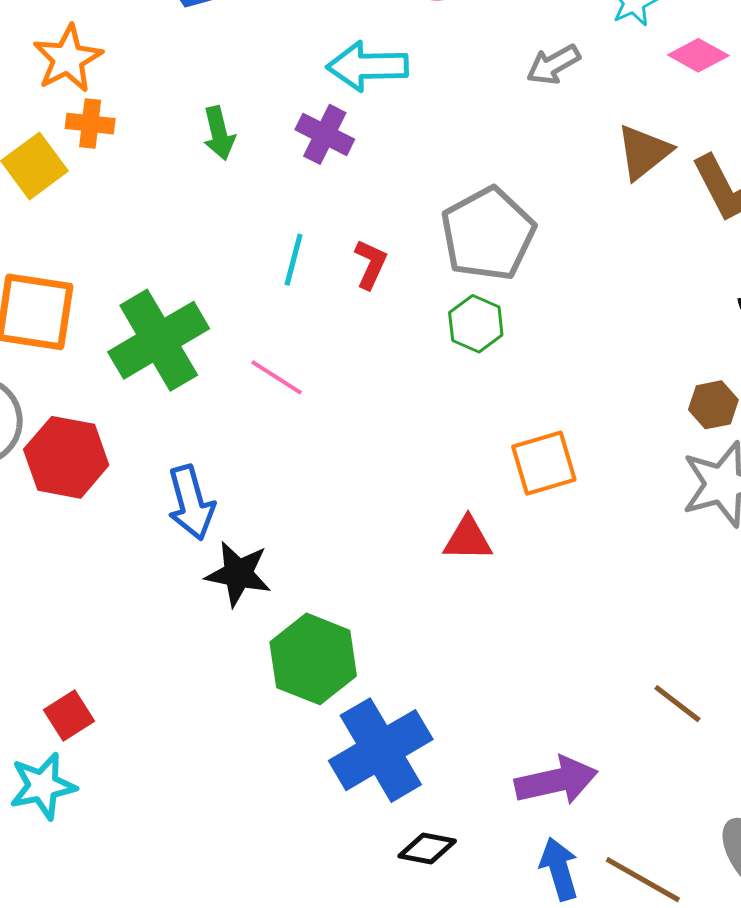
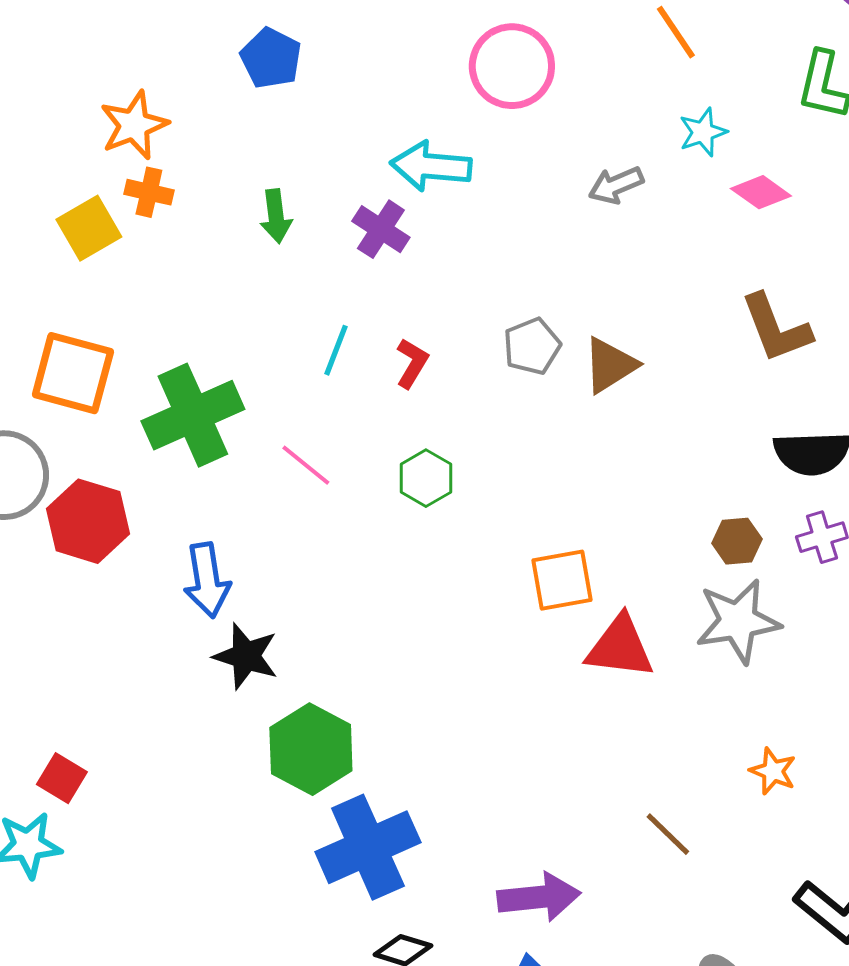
brown triangle: (644, 152) -> (610, 365), moved
gray pentagon: (488, 234) -> (532, 346), size x0.6
green hexagon: (476, 324) -> (426, 478), moved
red triangle: (468, 539) -> (620, 647), moved, size x1.4
red square: (69, 716) -> (62, 778), turned -33

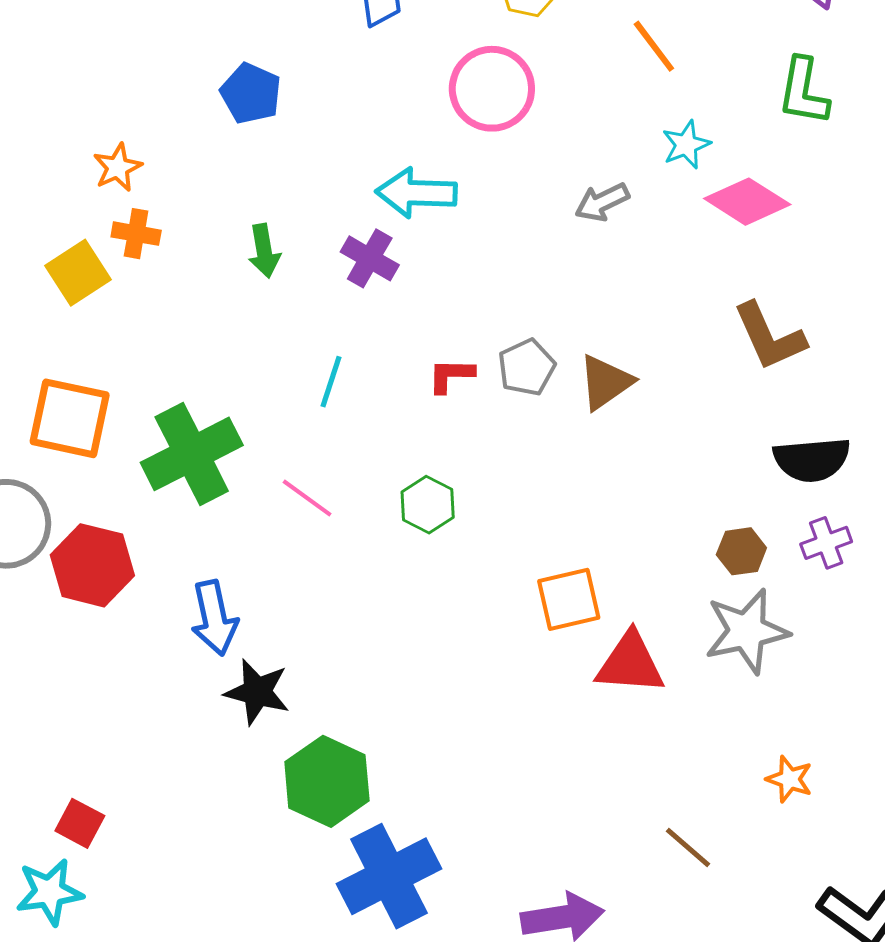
orange star: (134, 125) -> (118, 167), size x0.7
pink diamond: (761, 192) -> (747, 202), size x1.4
red L-shape: (412, 363) -> (451, 375), moved, turned -117

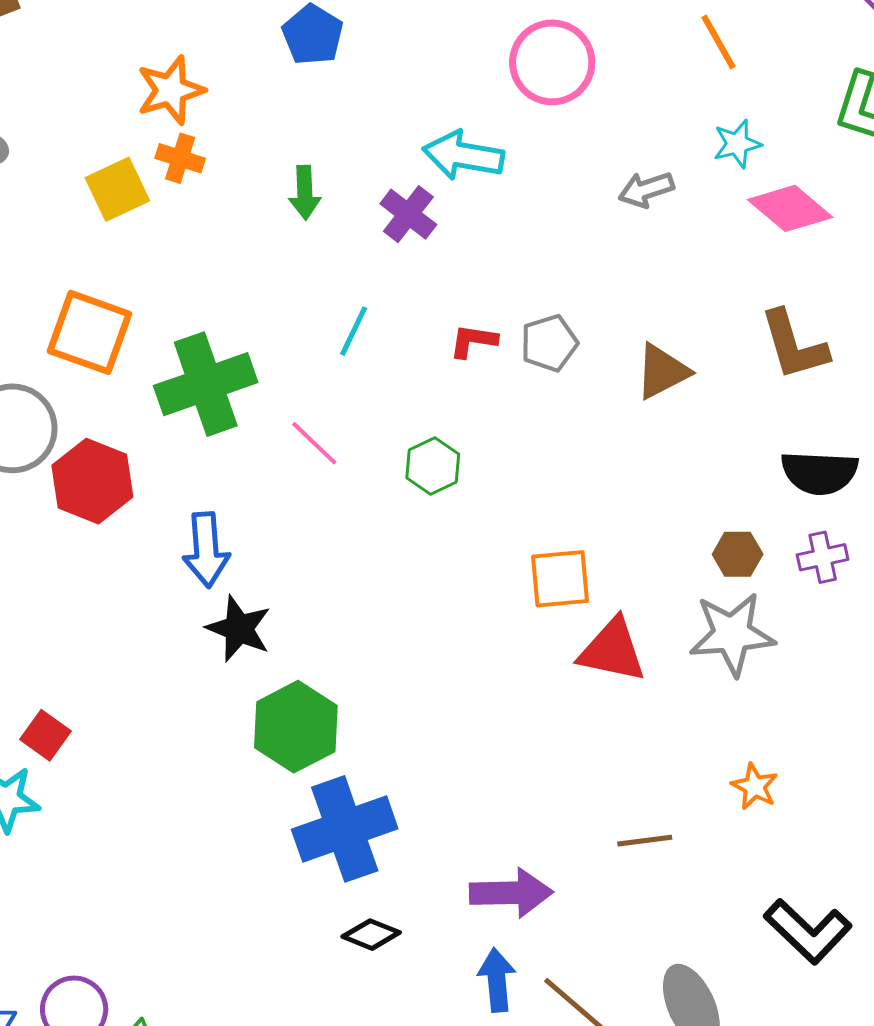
orange star: (118, 167) -> (171, 90), size x1.4
brown triangle: (605, 382) -> (662, 371), moved
brown line: (688, 848) -> (645, 841), turned -56

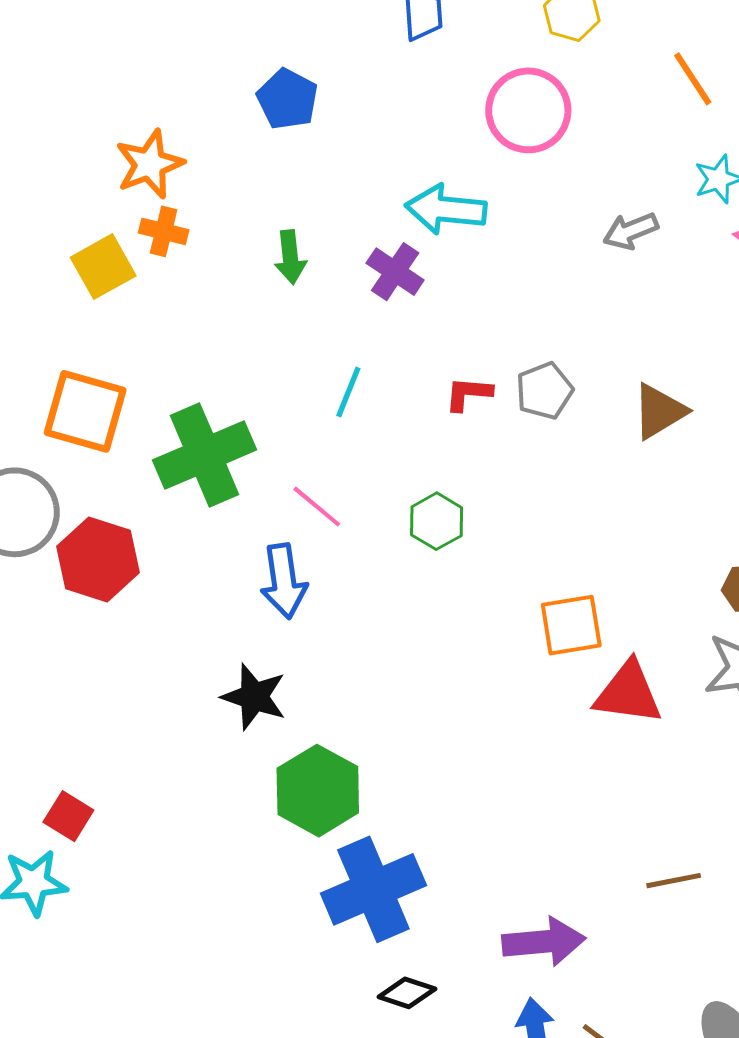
blue arrow: (206, 550) -> (284, 581), moved

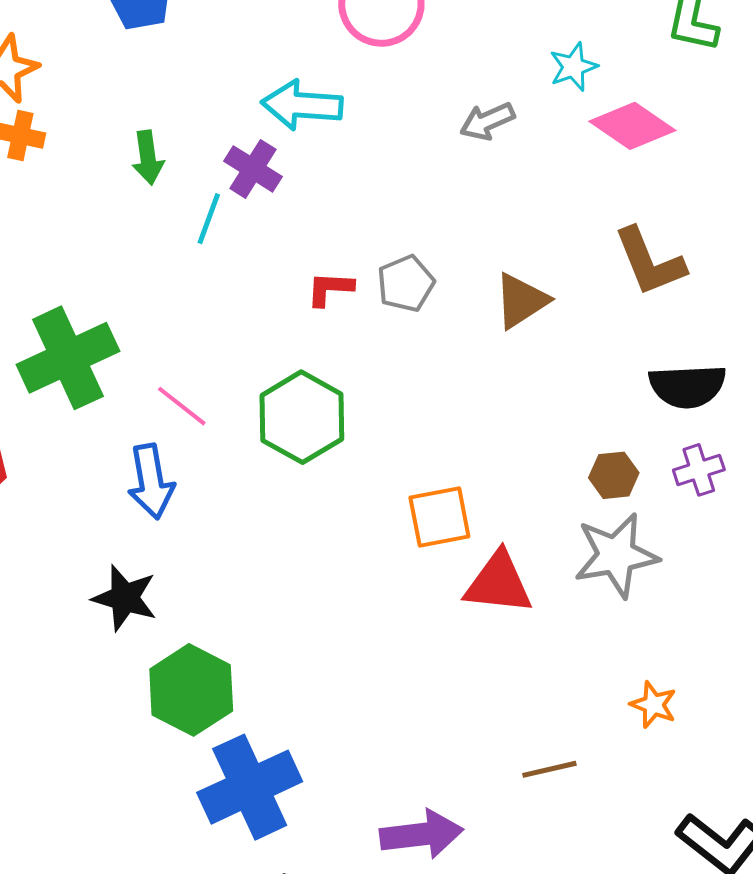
cyan line: (348, 392) -> (209, 219), moved
green hexagon: (437, 521) -> (302, 417), size x1.6

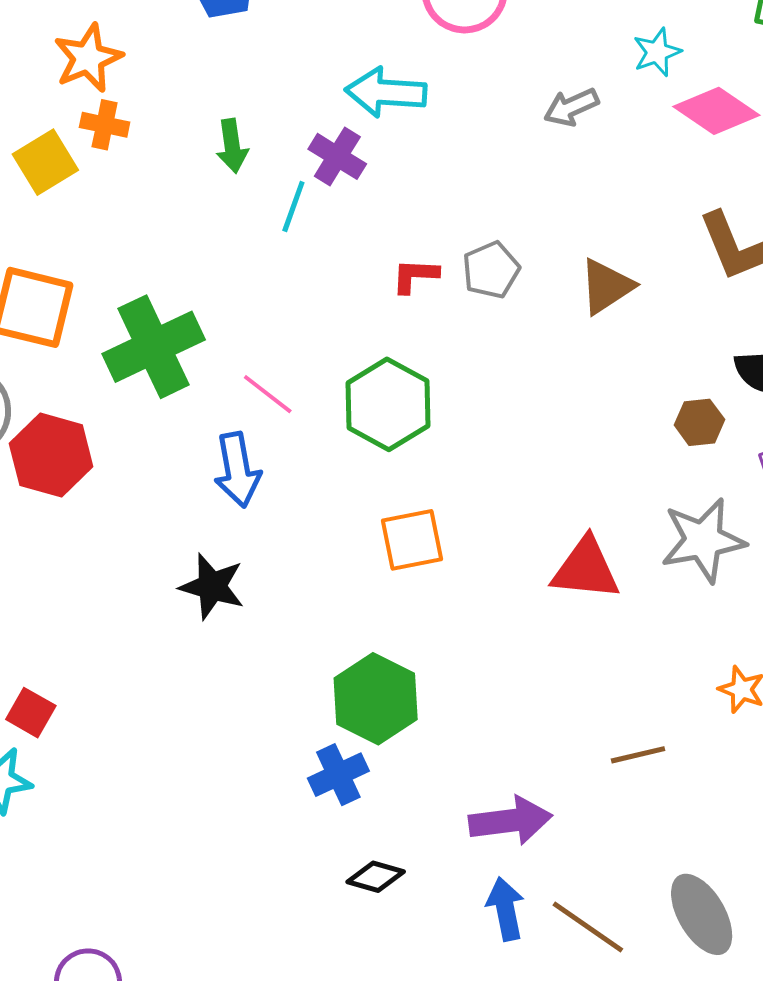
brown hexagon: (614, 475) -> (699, 422), moved
orange square: (439, 517) -> (412, 540), moved
green hexagon: (191, 690) -> (376, 699), moved
blue cross: (250, 787) -> (338, 775), size x0.6

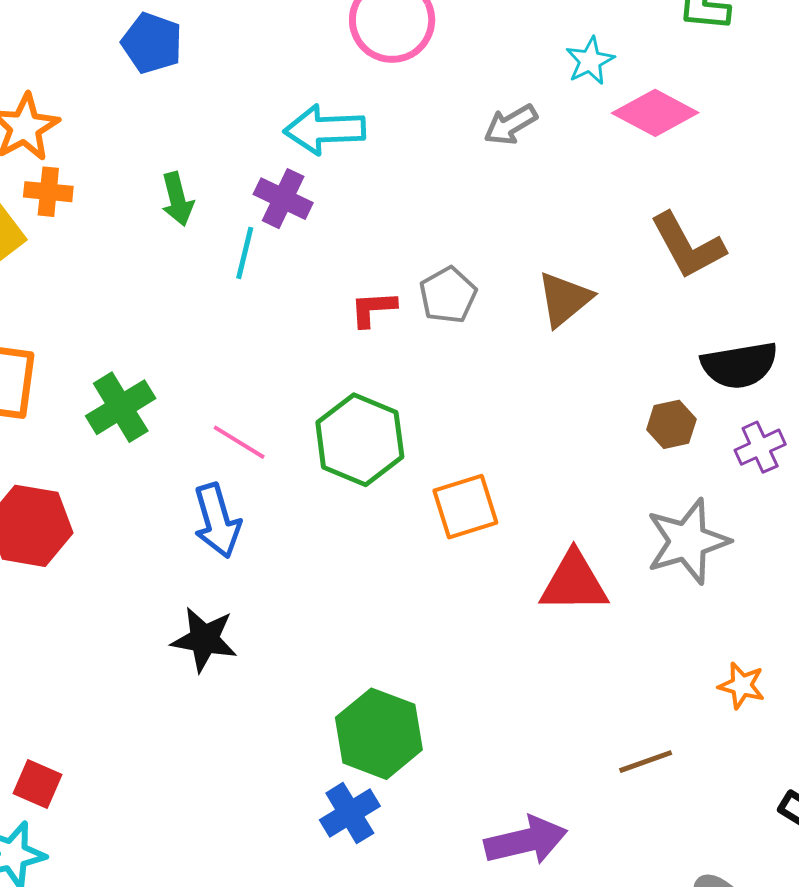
green cross: (154, 347) -> (121, 407), size x0.7
orange square: (412, 540) -> (465, 507), moved

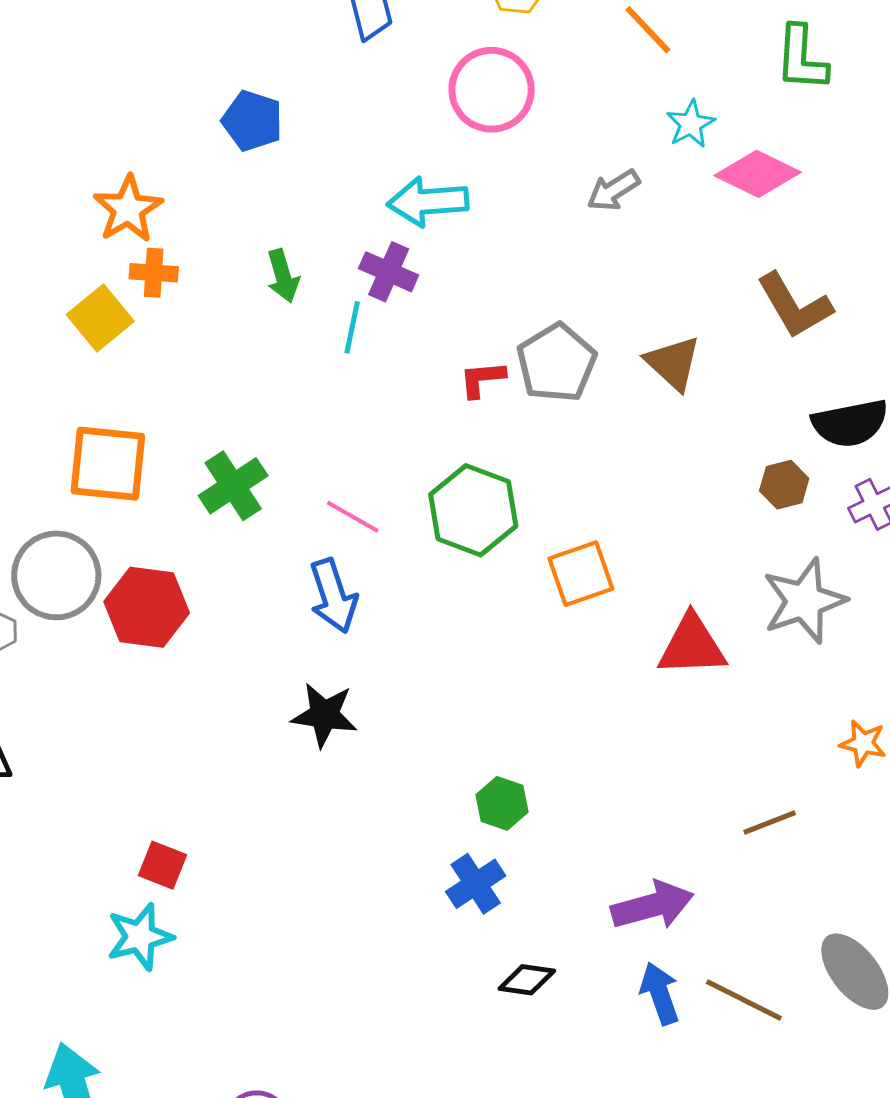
gray pentagon: (448, 295) -> (557, 363), size x1.4
brown triangle: (564, 299) -> (673, 363), turned -36
green hexagon: (379, 734) -> (502, 803), size x0.6

